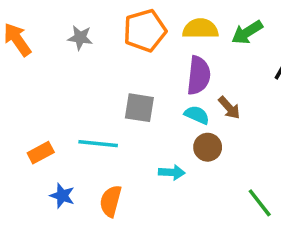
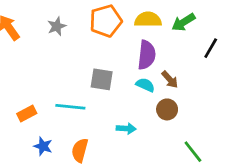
gray star: (80, 38) -> (57, 26), turned -30
brown circle: (208, 147) -> (167, 109), moved

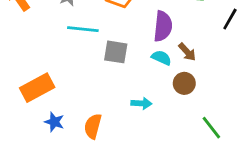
cyan line: (70, 107) -> (83, 29), moved
orange rectangle: (27, 114) -> (37, 88), size x1.6

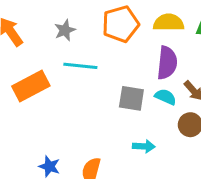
gray square: (116, 52) -> (131, 98), moved
orange rectangle: (37, 88) -> (31, 86), moved

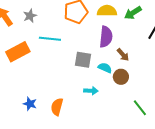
gray star: (65, 30) -> (30, 16), moved
cyan semicircle: (165, 97) -> (105, 68), moved

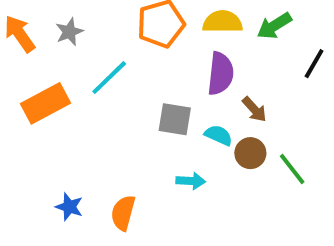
cyan line: (50, 39) -> (109, 78), turned -50
green line: (140, 108) -> (292, 169), moved

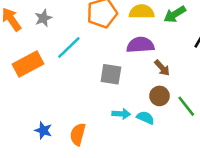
purple semicircle: (221, 74) -> (140, 45), turned -100
cyan semicircle: (219, 135) -> (145, 118), moved

